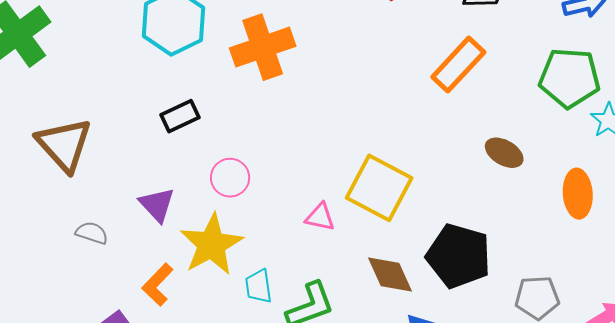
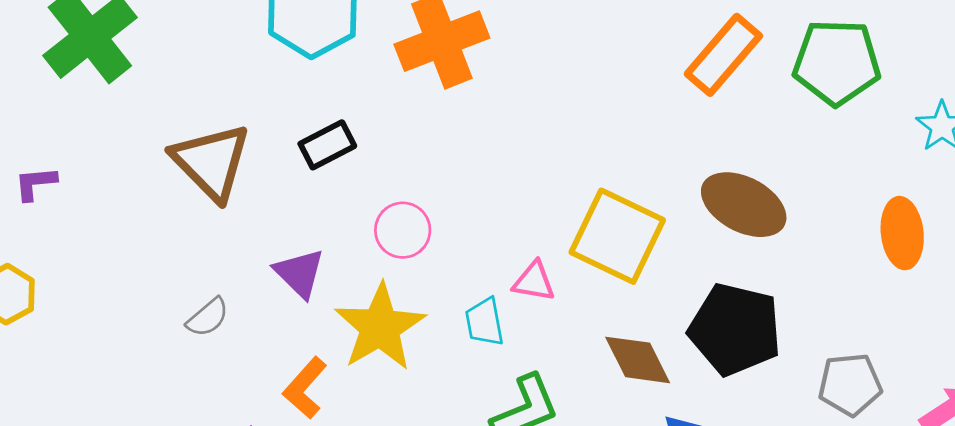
green pentagon: (570, 78) -> (837, 62), moved
brown triangle: (64, 145) -> (211, 162), moved
brown ellipse: (504, 153) -> (744, 205), moved, size x1.5
gray semicircle: (92, 233) -> (208, 317), turned 124
cyan trapezoid: (259, 286) -> (485, 322), moved

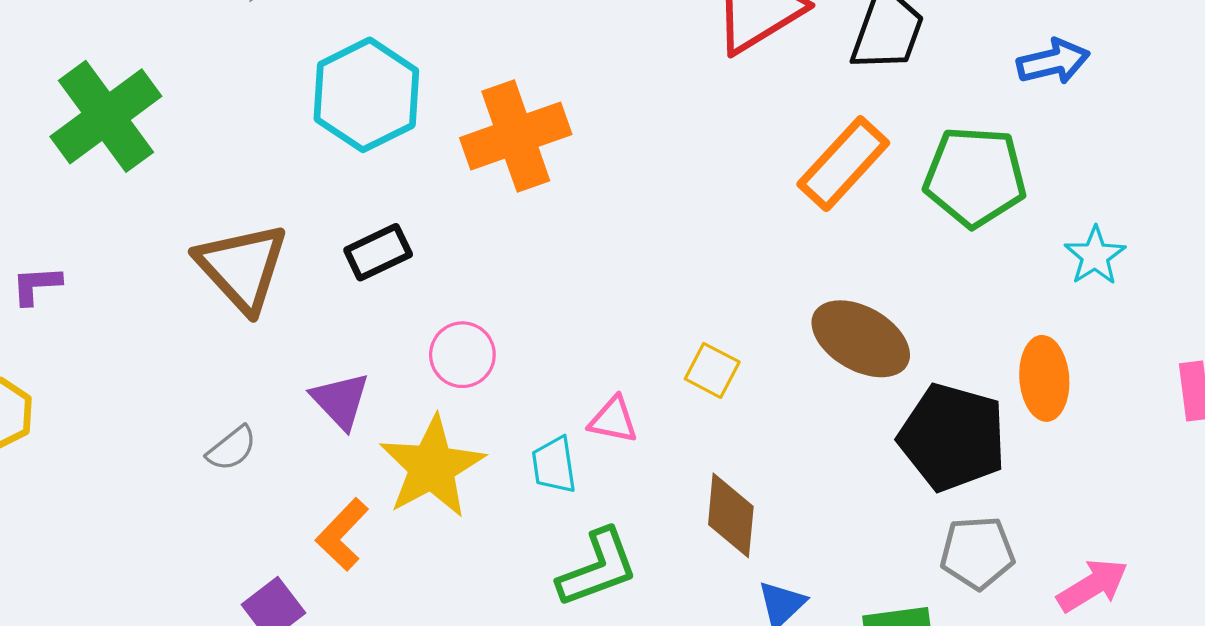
yellow square: (617, 236) -> (712, 370), size x0.5
black pentagon: (735, 329) -> (952, 437), moved
brown diamond: (638, 360) -> (731, 515), turned 30

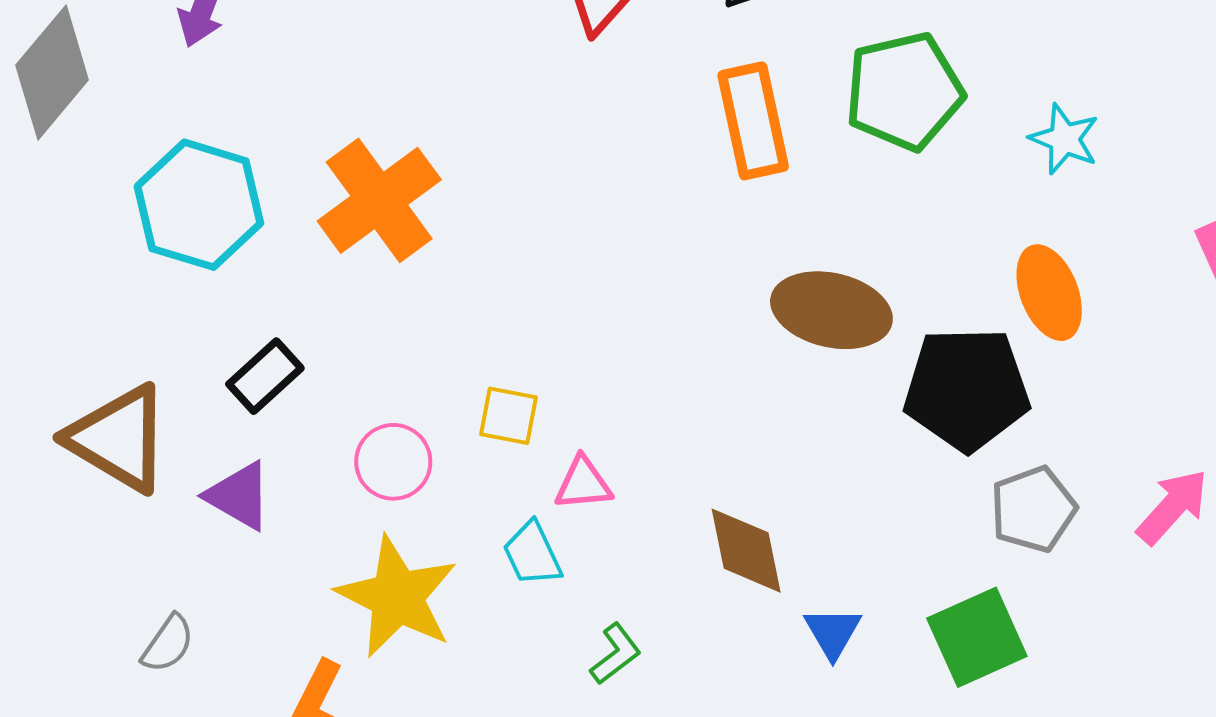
orange rectangle: (843, 164) -> (753, 121), turned -38
yellow square: (712, 370) -> (509, 416), moved
purple triangle: (340, 401) -> (239, 496), moved
green L-shape: (598, 568) -> (616, 654), size x0.6

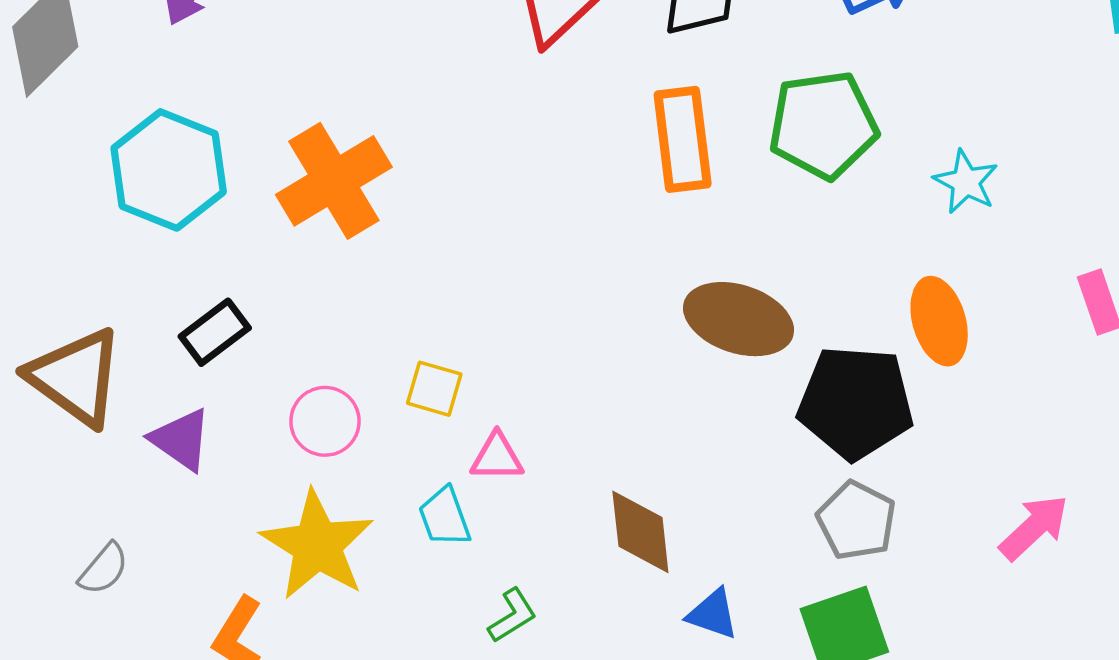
gray pentagon: (1033, 509) -> (856, 521), moved, turned -30
blue triangle: (833, 632) -> (713, 614), turned -46

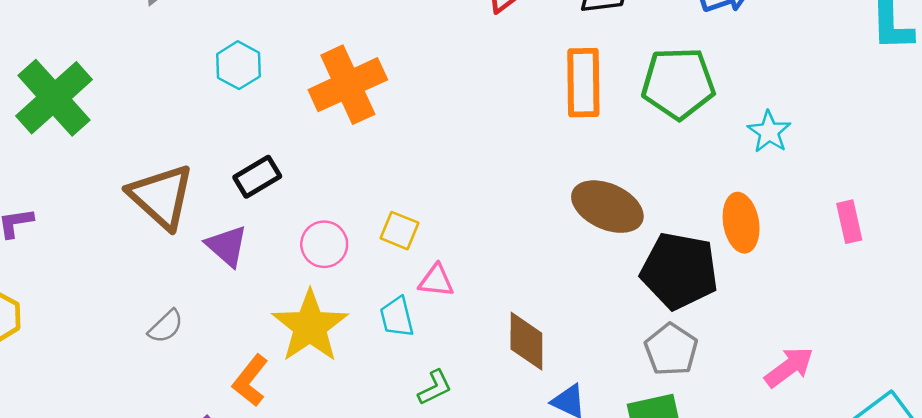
cyan hexagon: (169, 170) -> (238, 65), size x0.6

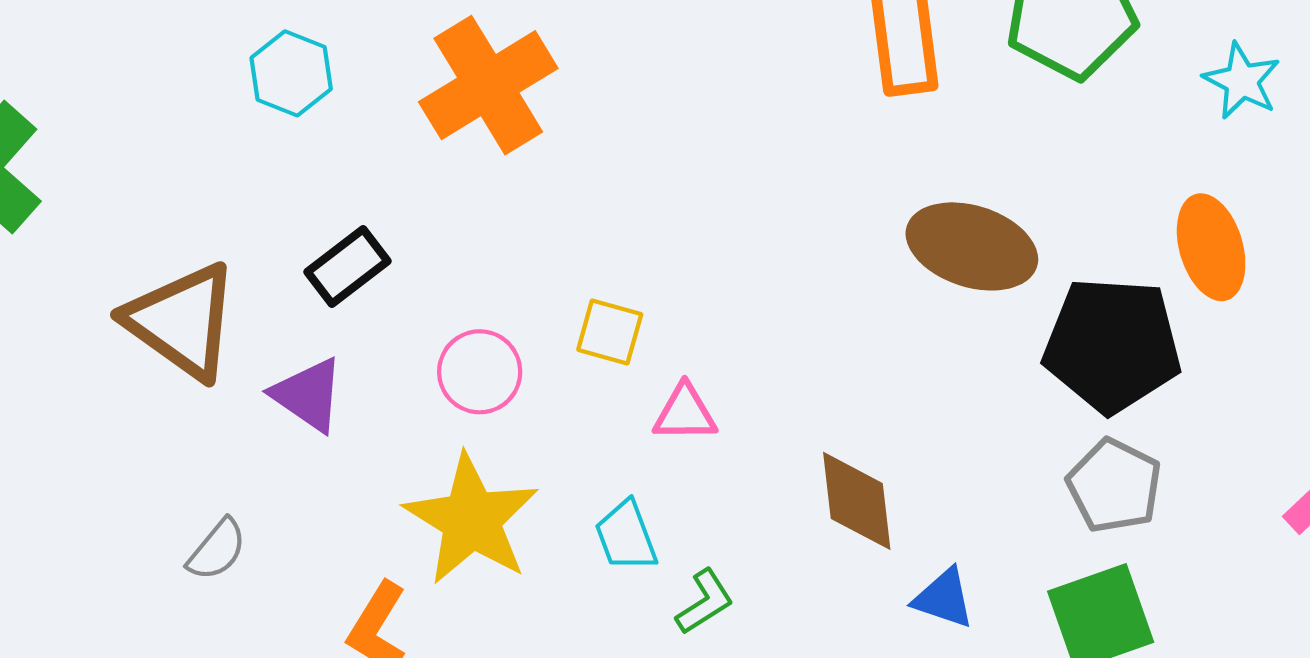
cyan trapezoid: (397, 317) -> (626, 536), moved

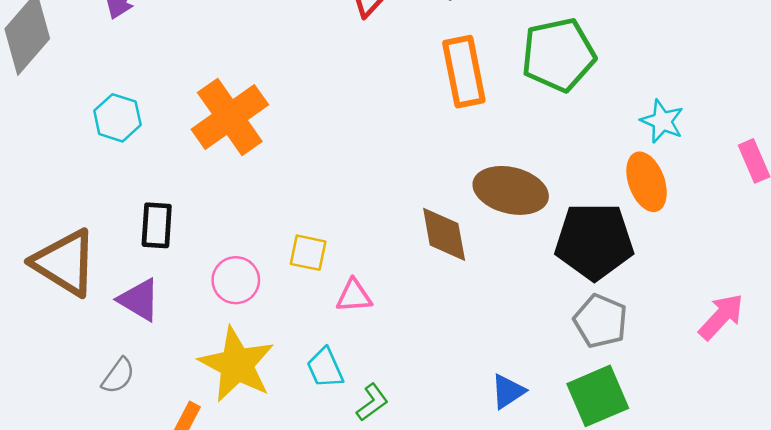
cyan star: (1242, 81) -> (662, 121), moved
black rectangle: (347, 266) -> (157, 225), turned -45
brown diamond: (857, 501) -> (444, 234), moved
gray semicircle: (217, 550) -> (118, 376), moved
blue triangle: (944, 598) -> (508, 391), turned -48

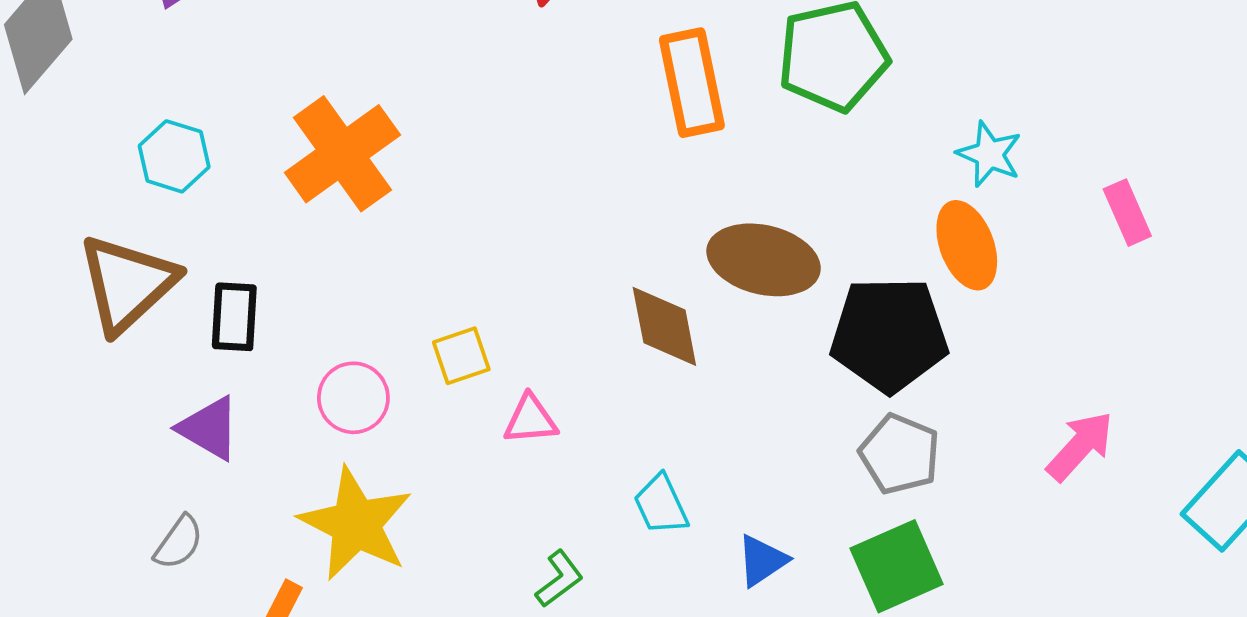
yellow square: (308, 253) -> (461, 356), turned -30
brown triangle: (65, 263) -> (127, 284), moved, turned 46
cyan trapezoid: (325, 368) -> (661, 505), moved

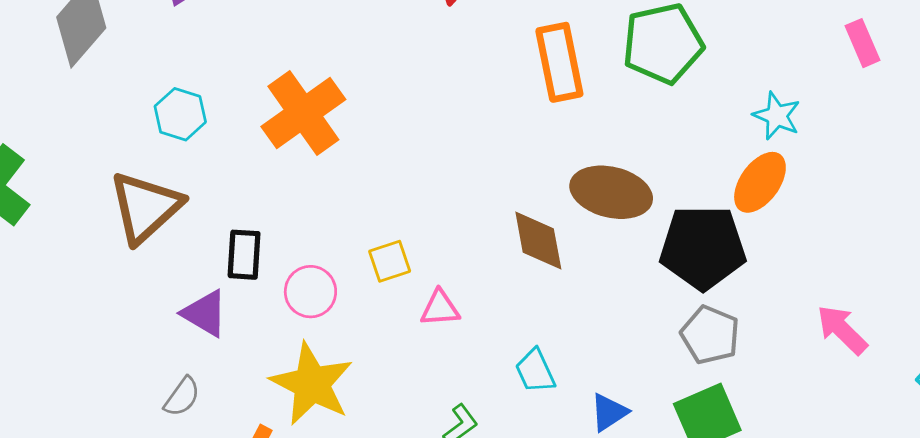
pink rectangle: (1127, 213) -> (862, 43), moved
orange ellipse: (967, 245) -> (760, 182), turned 56
black rectangle: (234, 317) -> (244, 255), moved
pink arrow: (1080, 446) -> (842, 330), turned -88

